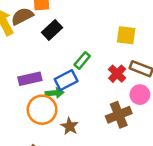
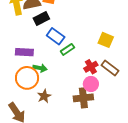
black rectangle: (52, 30) -> (41, 19), moved
blue rectangle: (66, 80) -> (56, 36), moved, turned 48
pink circle: (140, 95) -> (91, 84), moved

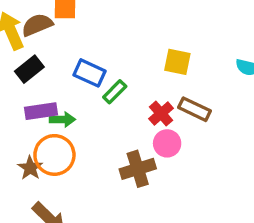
black rectangle: (41, 19) -> (29, 69), moved
green arrow: (40, 68) -> (62, 119), moved
brown star: (44, 96) -> (30, 168), moved
brown cross: (83, 98) -> (138, 169), moved

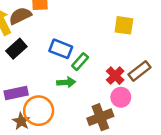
yellow square: (177, 62) -> (124, 25), moved
brown rectangle: (194, 109) -> (139, 71), turned -60
purple rectangle: (41, 111) -> (16, 93), moved
green arrow: (62, 119) -> (66, 82), moved

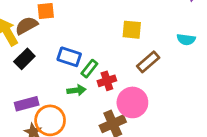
brown rectangle: (139, 71) -> (148, 62), moved
red cross: (115, 76) -> (107, 81), moved, turned 30
pink circle: (121, 97) -> (132, 102), size x1.5

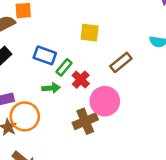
yellow square: (132, 30) -> (90, 33), moved
red cross: (107, 81) -> (81, 80), turned -30

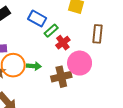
brown rectangle: (121, 62) -> (98, 34), turned -54
green arrow: (51, 88) -> (34, 66), moved

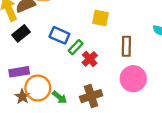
pink circle: (80, 63) -> (133, 79), moved
green arrow: (34, 66) -> (60, 97), moved, turned 40

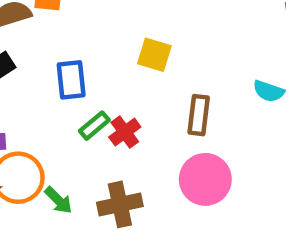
blue rectangle: (59, 35) -> (71, 80), turned 54
green rectangle: (76, 47) -> (94, 126), moved

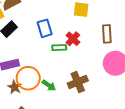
green rectangle: (94, 126) -> (59, 48), turned 48
red cross: (125, 132) -> (73, 39), moved

